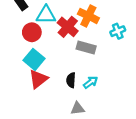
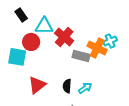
orange cross: (88, 16) -> (97, 48), moved
cyan square: (34, 59) -> (17, 57), moved, turned -30

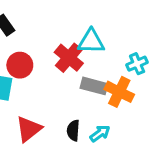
cyan triangle: (44, 26) -> (91, 41), moved
orange cross: (97, 48) -> (119, 92), moved

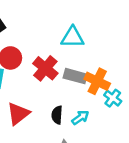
red cross: (69, 58) -> (45, 68), moved
cyan cross: (137, 64) -> (113, 98), moved, turned -30

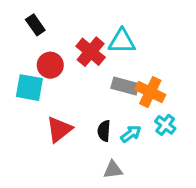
red cross: (45, 68) -> (91, 52), moved
cyan cross: (113, 98) -> (165, 125), moved

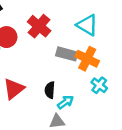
cyan triangle: (122, 41) -> (87, 25), moved, turned 30
cyan arrow: (131, 134) -> (66, 102), moved

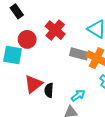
black semicircle: (50, 90) -> (49, 90), moved

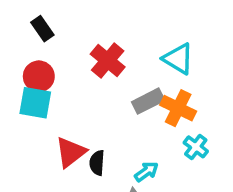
red circle: (27, 39) -> (39, 76), moved
gray rectangle: (79, 54) -> (148, 101), turned -42

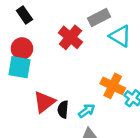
gray rectangle: (148, 101) -> (99, 17), moved
orange cross: (178, 108) -> (113, 86), moved
cyan arrow: (146, 172) -> (87, 111), moved

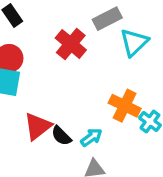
cyan triangle: (120, 36) -> (134, 42), turned 45
black semicircle: (63, 109) -> (61, 136), turned -49

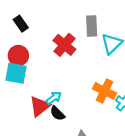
gray rectangle: (107, 19) -> (92, 26), turned -66
cyan arrow: (91, 137) -> (54, 98), moved

